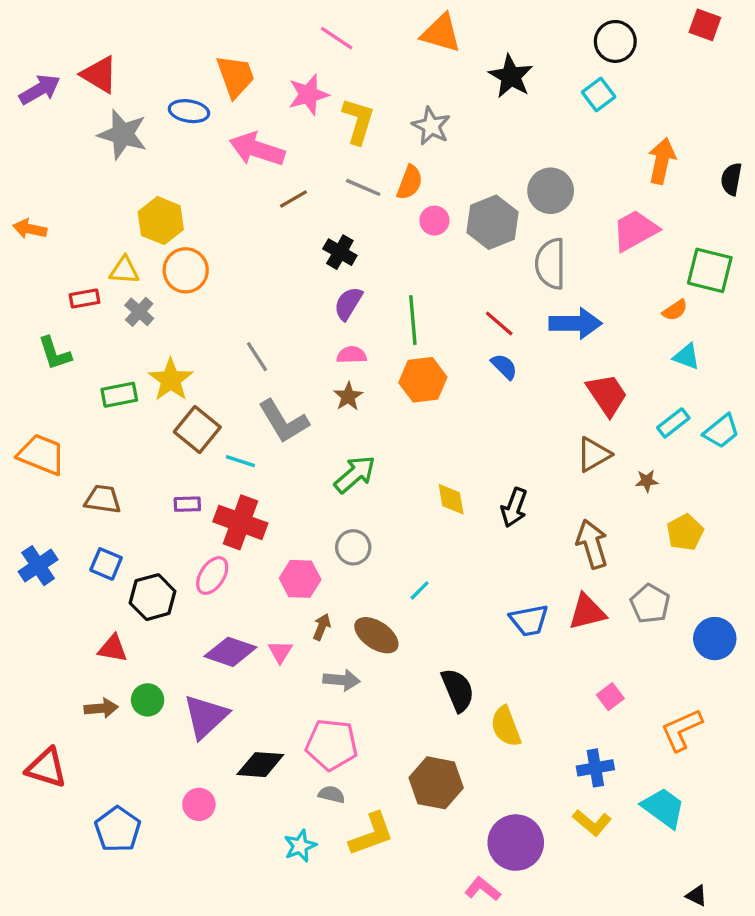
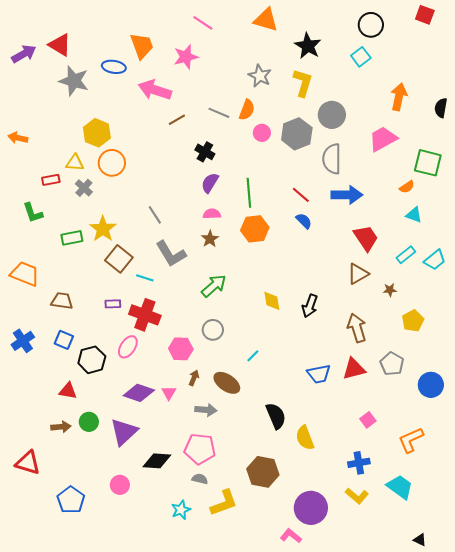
yellow L-shape: (358, 121) -> (303, 83), moved

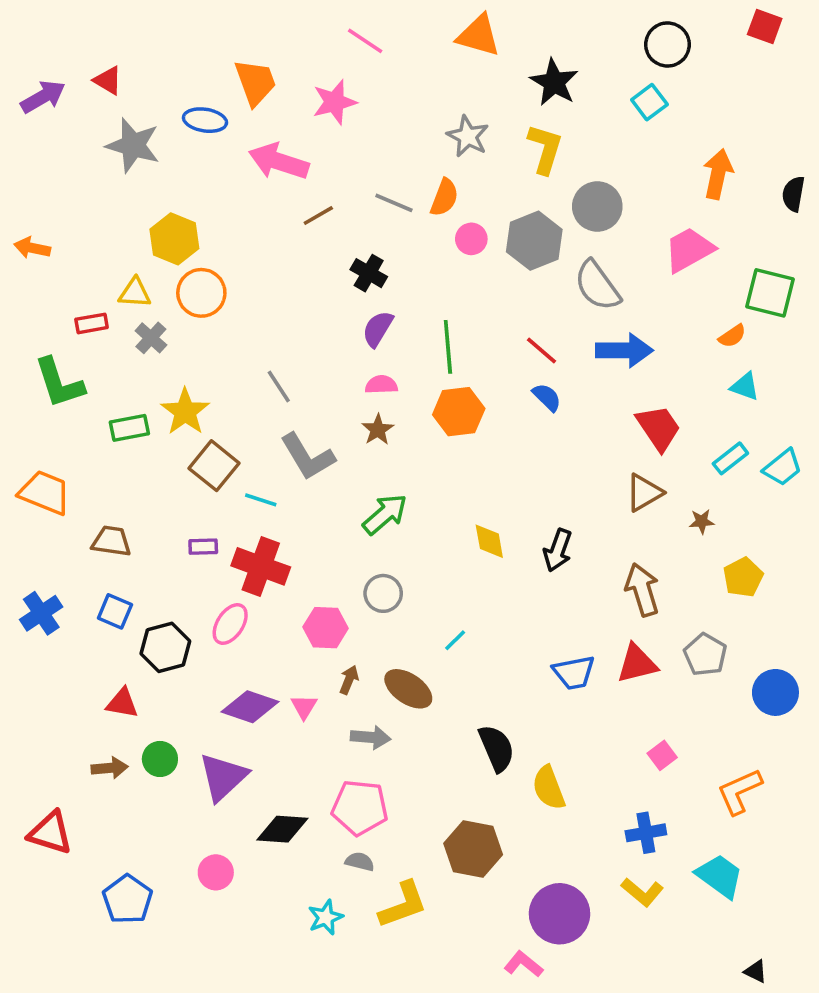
red triangle: (60, 45) -> (108, 80), size x0.7
gray semicircle: (332, 159) -> (597, 286), turned -36
green L-shape: (33, 213) -> (59, 383), size x1.4

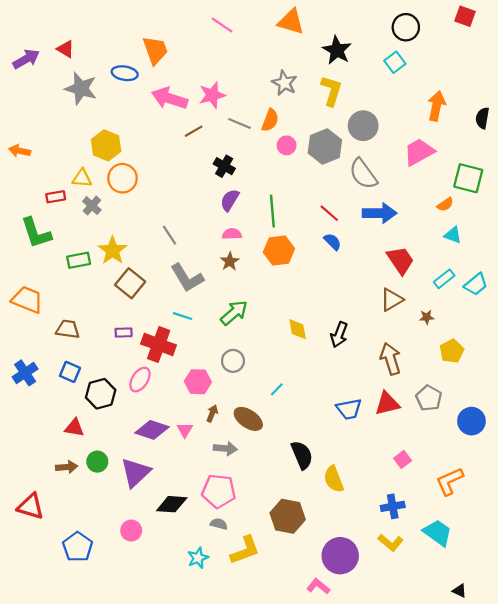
pink star: (335, 102) -> (212, 95), moved
cyan line: (261, 500) -> (183, 316), moved

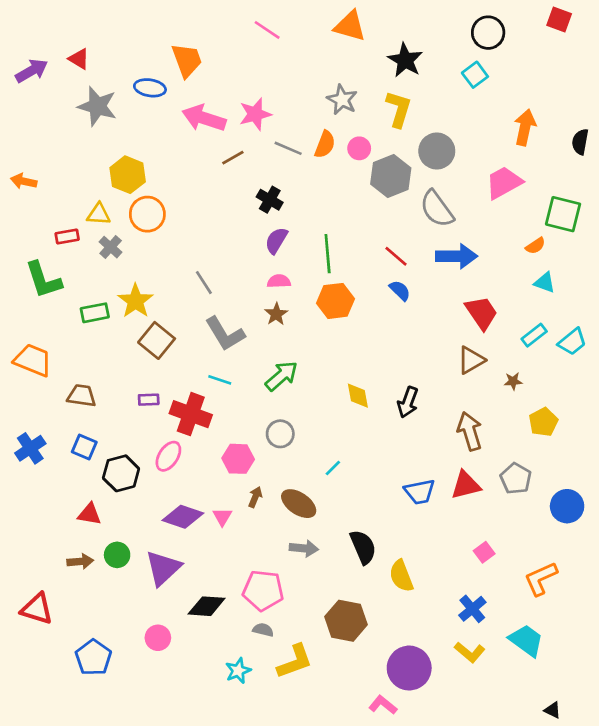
pink circle: (287, 145) -> (359, 148), moved
gray arrow: (225, 448) -> (304, 548), moved
blue cross: (393, 506) -> (472, 609), turned -30

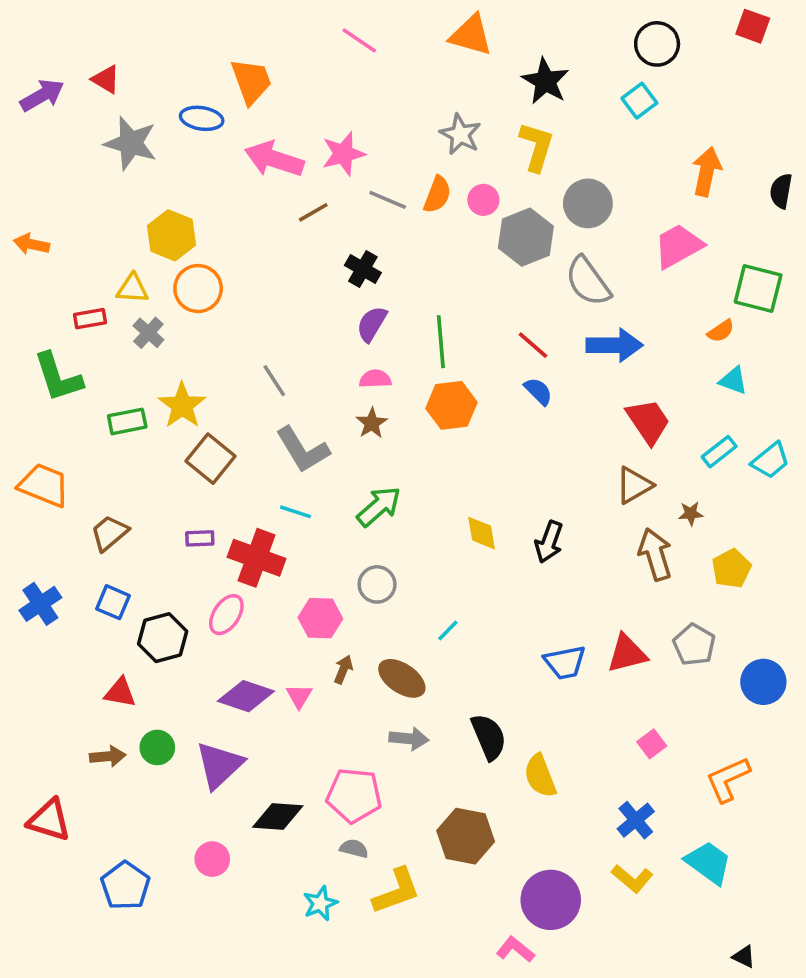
brown trapezoid: (82, 396) -> (109, 533), turned -48
brown arrow: (470, 431) -> (655, 554), moved

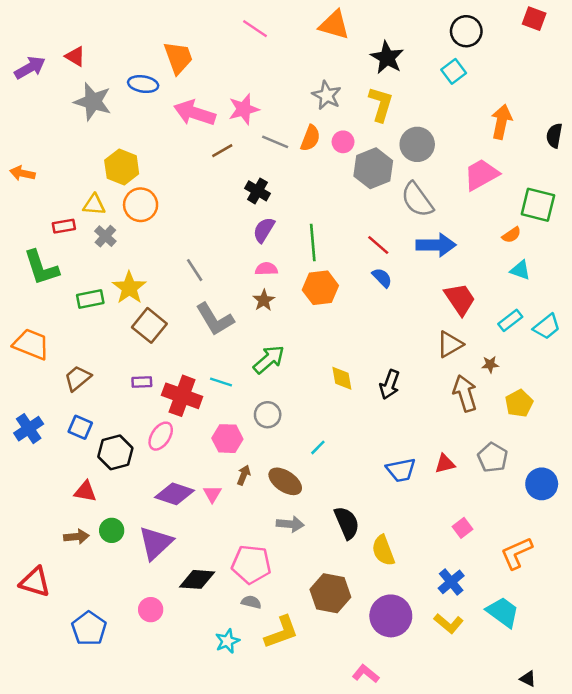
cyan line: (296, 512) -> (221, 382), moved
red triangle: (627, 654) -> (445, 464), size x0.7
purple circle: (551, 900) -> (391, 616), moved

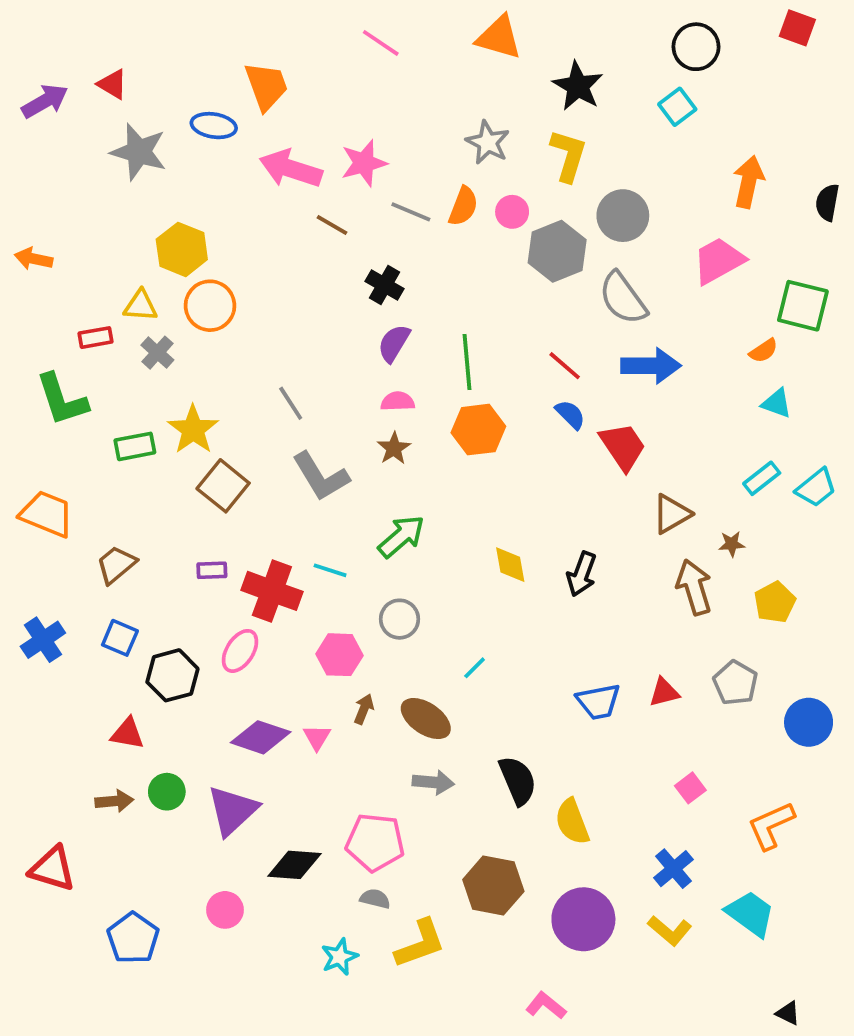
brown line: (222, 151) -> (332, 225), turned 60
red trapezoid: (460, 299) -> (623, 446), moved

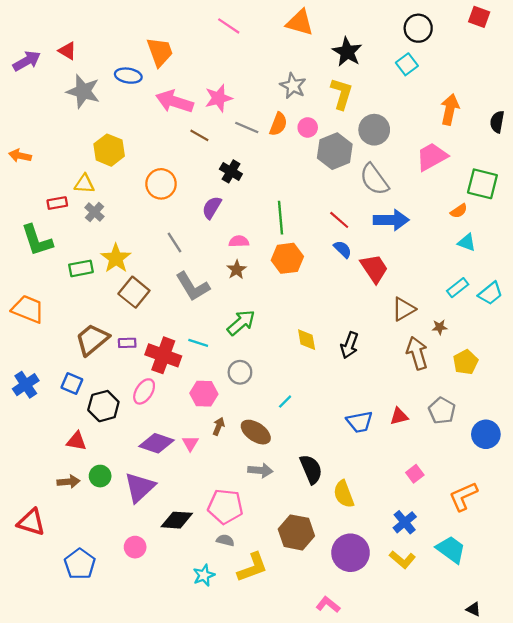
orange circle: (210, 306) -> (161, 184), moved
purple semicircle: (394, 343) -> (212, 208), moved
brown trapezoid: (116, 565) -> (92, 340), moved, size x1.4

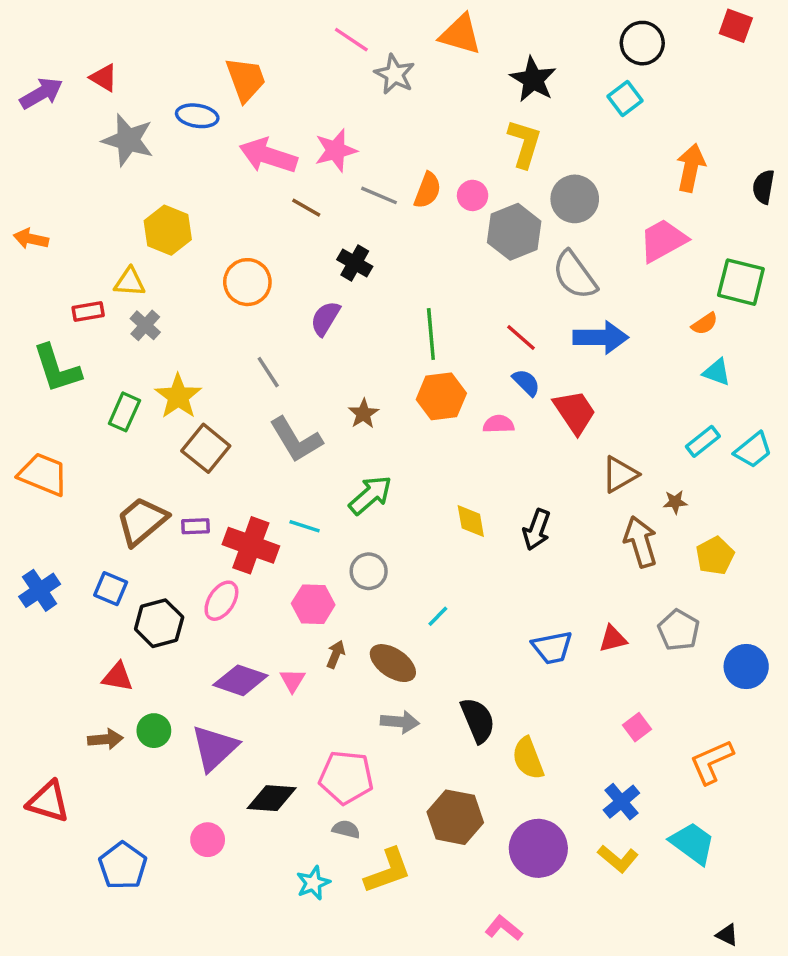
gray star: (293, 86) -> (395, 74), moved
pink semicircle: (239, 241) -> (499, 424), moved
green rectangle: (81, 268) -> (124, 412), turned -55

